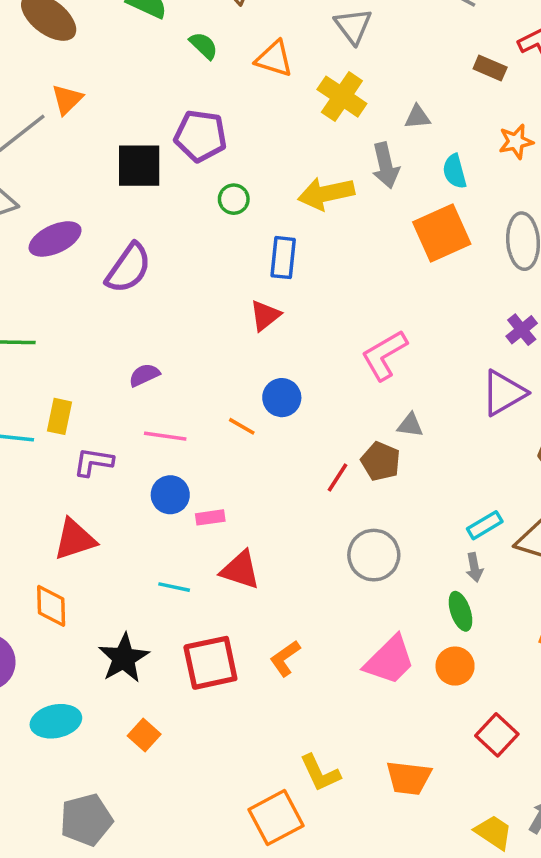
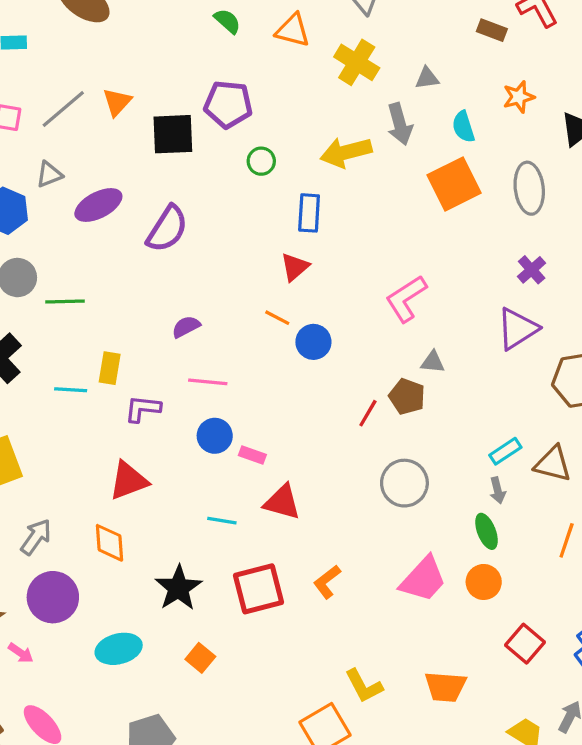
orange triangle: (67, 99) -> (117, 102), moved
orange line: (242, 426) -> (277, 318), moved
pink rectangle: (210, 517) -> (252, 455), turned 30

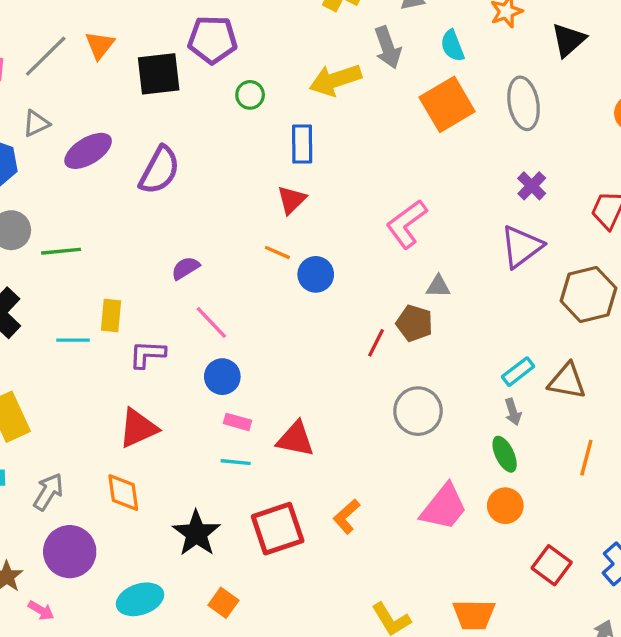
pink line: (208, 382) -> (211, 323), turned 45
pink rectangle: (252, 455) -> (238, 422), moved

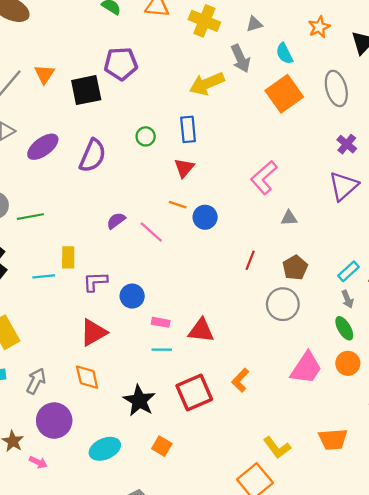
green circle: (250, 95) -> (146, 136), moved
pink line: (211, 323) -> (151, 232), moved
brown pentagon: (414, 323) -> (295, 268), moved, turned 30
blue circle: (222, 377) -> (132, 296), moved

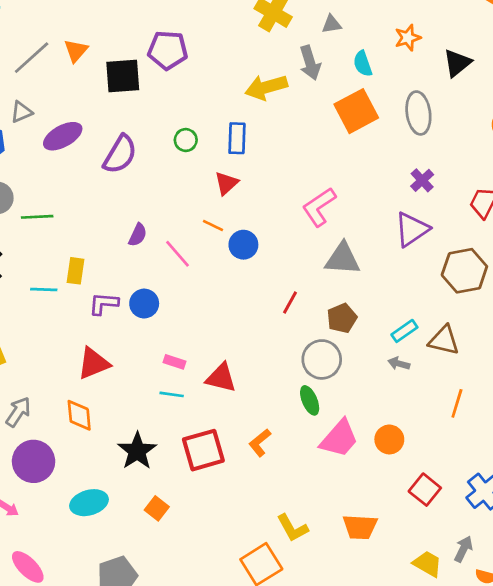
gray triangle: (289, 218) -> (342, 259), size x1.8
purple semicircle: (116, 221) -> (138, 235), turned 144
blue circle: (132, 296) -> (144, 304), moved
gray arrow: (347, 299) -> (399, 364), turned 120
green ellipse: (344, 328) -> (310, 400), moved

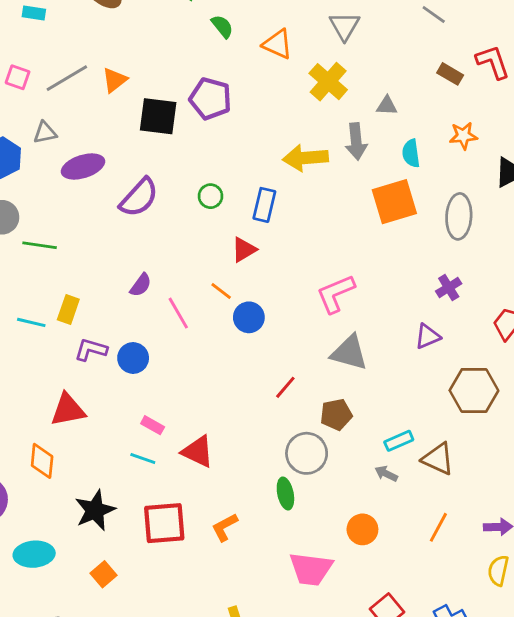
purple triangle: (412, 229) -> (428, 336), size x0.7
pink trapezoid: (339, 439) -> (311, 569), moved, turned 45
orange circle: (389, 439) -> (362, 529), moved

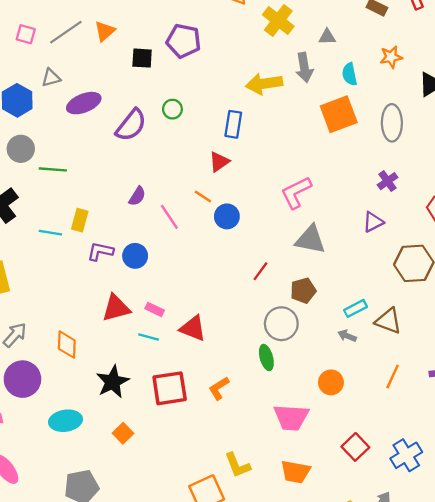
black square: (158, 116) -> (142, 58), size x0.7
green circle: (210, 196) -> (172, 109), moved
red triangle: (68, 410) -> (116, 308), moved

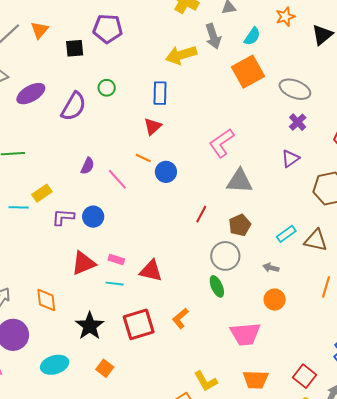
cyan semicircle: (350, 74) -> (252, 36), turned -126
gray ellipse: (392, 123) -> (295, 89), moved, turned -60
yellow rectangle: (80, 220) -> (42, 193), turned 48
gray arrow: (347, 336) -> (271, 268), moved
red square: (355, 447) -> (304, 376), moved

